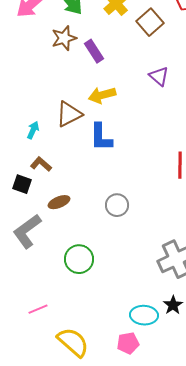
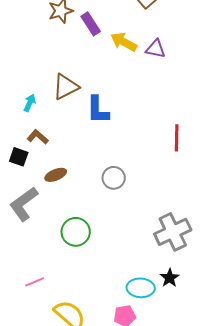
purple triangle: (159, 76) -> (156, 49), turned -30
yellow arrow: (102, 95) -> (124, 42), moved, turned 44

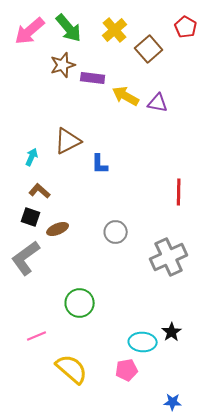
purple rectangle: (91, 24) -> (93, 78), turned -50
blue L-shape: (98, 110) -> (100, 164), size x0.7
black square: (19, 157) -> (31, 217), moved
green circle: (76, 232) -> (80, 303), moved
gray cross: (173, 232) -> (169, 257), moved

